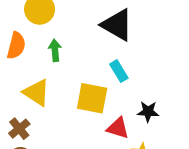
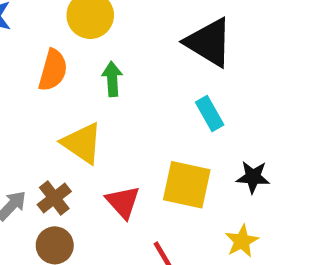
yellow square: (92, 98) -> (187, 185), moved
red triangle: (118, 128) -> (123, 202), moved, turned 30

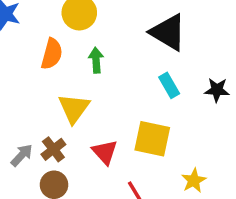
yellow triangle: (82, 143) -> (74, 108), turned 32
black star: (253, 177) -> (217, 90), moved

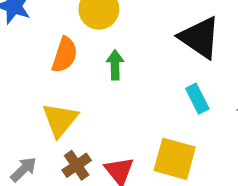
yellow triangle: (74, 108) -> (60, 120), moved
brown cross: (53, 149) -> (77, 165), moved

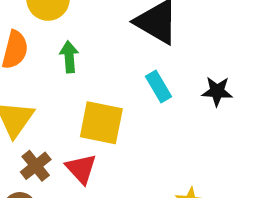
yellow square: (175, 159) -> (101, 123), moved

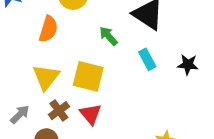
green arrow: (69, 57) -> (109, 36), moved, turned -40
yellow square: (101, 123) -> (88, 76), moved

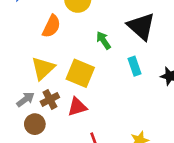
gray arrow: (20, 114) -> (25, 99), moved
red triangle: (91, 114) -> (77, 107), turned 45

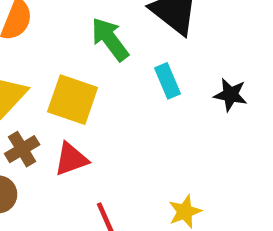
green arrow: (103, 40) -> (110, 39), size x1.4

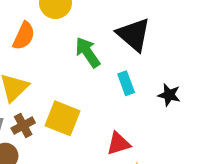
yellow square: (73, 100) -> (62, 118), moved
red triangle: (71, 159) -> (118, 144), moved

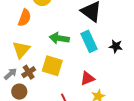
green arrow: (88, 52) -> (59, 38), moved, turned -42
cyan rectangle: (126, 83) -> (89, 41), size x1.5

